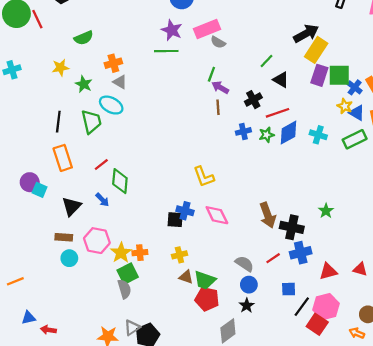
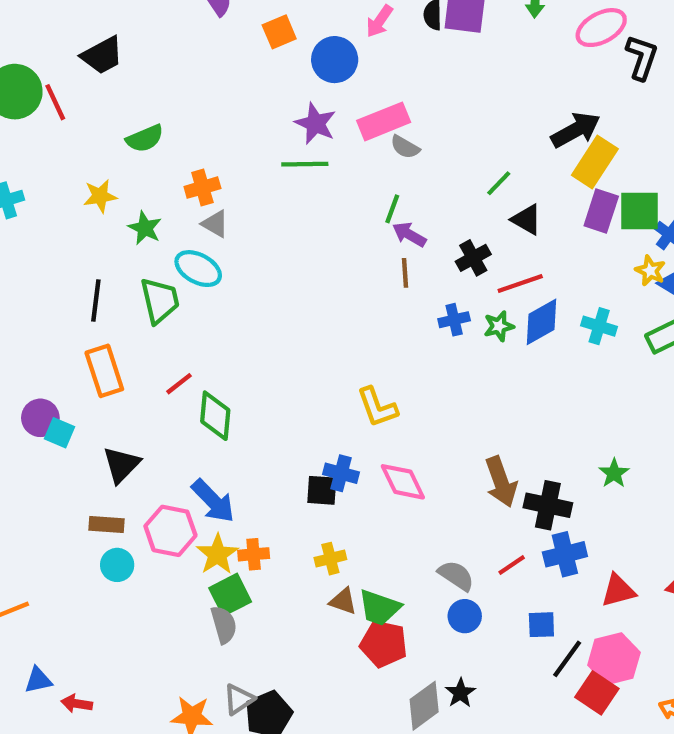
blue arrow: (102, 200) -> (213, 501), moved, size x1.6
black star: (247, 306) -> (460, 693), moved

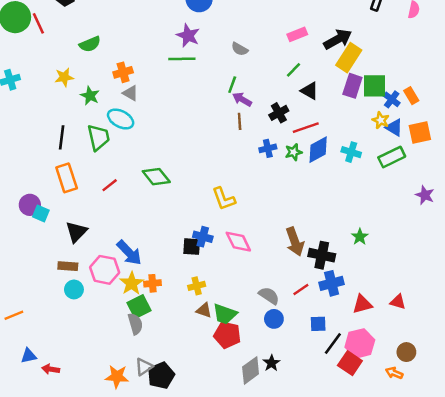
pink rectangle: (384, 121) -> (297, 34), moved, size x0.7
green diamond: (215, 416) -> (156, 177), moved, turned -44

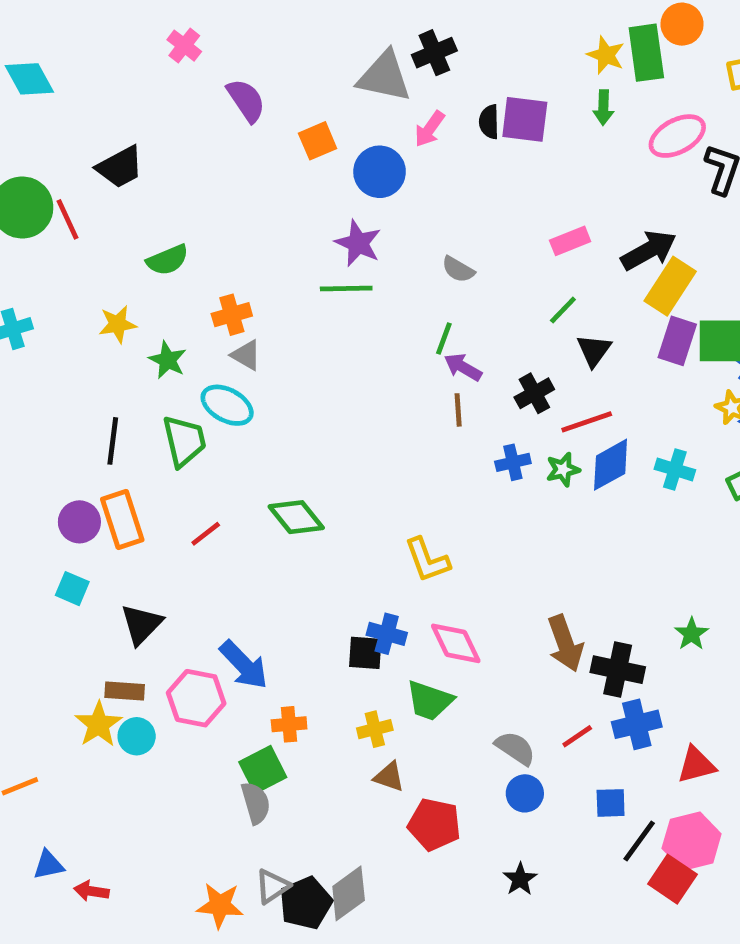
black triangle: (309, 91) -> (594, 350), turned 36
purple circle: (30, 205) -> (79, 522), moved
yellow star: (132, 283) -> (98, 724), moved
green trapezoid: (225, 314) -> (430, 701), moved
gray diamond: (251, 370) -> (349, 893), moved

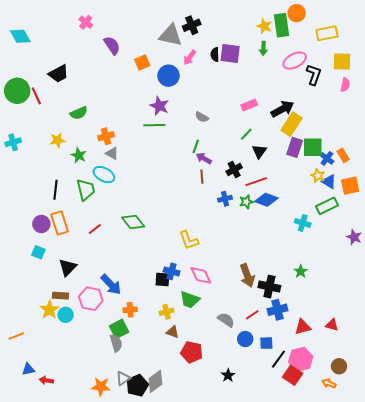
blue diamond: (611, 465) -> (266, 200), turned 50
cyan cross: (675, 469) -> (303, 223), moved
blue circle: (525, 793) -> (245, 339), moved

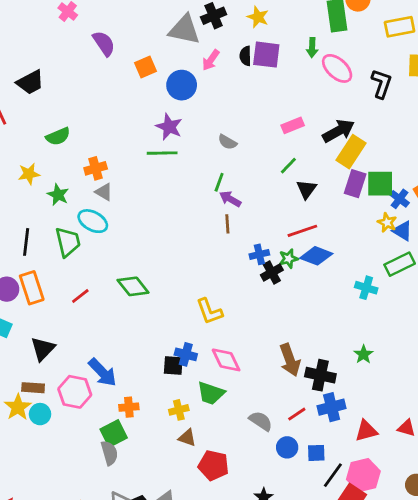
yellow star: (264, 26) -> (258, 17), moved
pink ellipse: (295, 61) -> (337, 68), moved, turned 70
black cross: (234, 170) -> (272, 272), moved

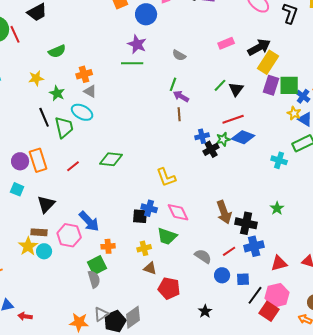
green line: (288, 166) -> (220, 85), moved
black line: (26, 242) -> (44, 117), moved, turned -30
green diamond: (133, 286) -> (111, 159), turned -45

